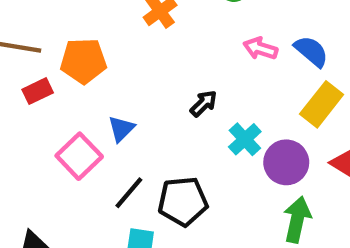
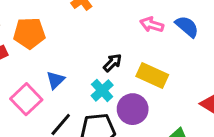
yellow rectangle: (322, 104) -> (152, 76), moved, turned 76
cyan cross: (245, 139) -> (102, 90), moved
purple circle: (286, 162) -> (133, 109), moved

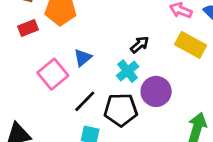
yellow rectangle: (152, 76) -> (191, 45), moved

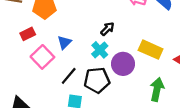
red rectangle: (28, 28) -> (28, 34), moved
yellow rectangle: (191, 45) -> (151, 50), moved

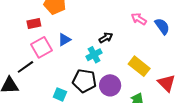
purple circle: (123, 64) -> (110, 85), moved
black line: (69, 76) -> (25, 67), moved

